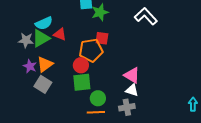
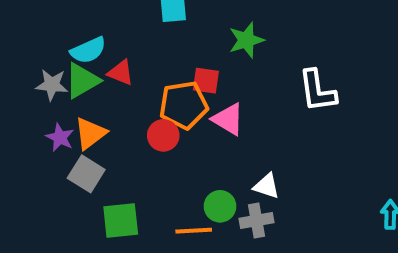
green star: (100, 12) -> (246, 40), moved
white L-shape: (146, 16) -> (317, 91), moved, turned -145
pink triangle: (132, 75) -> (228, 119), moved
green square: (82, 82) -> (121, 221), moved
green circle: (98, 98) -> (220, 206), moved

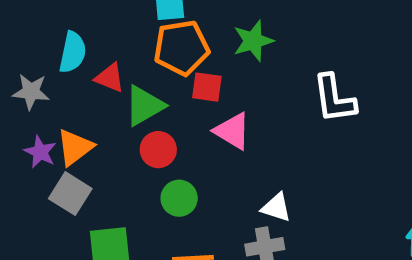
cyan semicircle: (88, 50) -> (73, 52), turned -54
green triangle: (82, 81) -> (144, 106), moved
orange pentagon: (184, 105) -> (181, 48), moved
green circle: (220, 206) -> (179, 198), moved

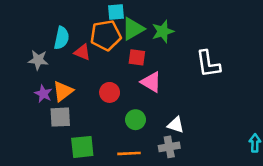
orange pentagon: (181, 48) -> (106, 35), moved
green triangle: (144, 106) -> (133, 29), moved
gray square: (70, 194) -> (60, 117), turned -35
green circle: (179, 198) -> (135, 120), moved

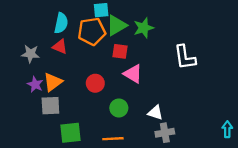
cyan semicircle: (62, 38) -> (61, 23), moved
red triangle: (82, 52) -> (60, 47), moved
gray cross: (169, 147) -> (165, 133), moved

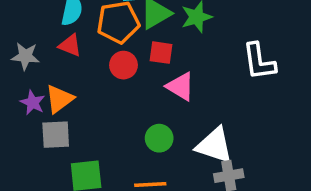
red circle: (95, 83) -> (123, 65), moved
white triangle: (155, 113) -> (214, 145), size x1.6

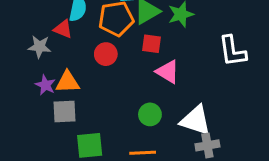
red triangle: (70, 45) -> (63, 29), moved
red circle: (123, 65) -> (106, 54), moved
orange triangle: (59, 99) -> (67, 82), turned 35

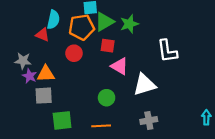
gray star: (40, 47) -> (23, 61), moved
white triangle: (196, 120) -> (144, 85), moved, turned -35

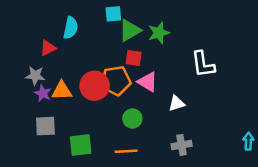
orange pentagon: (82, 27) -> (116, 81), moved
red triangle: (42, 35) -> (48, 48), moved, turned -48
red circle: (74, 53) -> (95, 86), moved, size x1.5
white triangle: (144, 85) -> (177, 103), size x0.6
gray square: (44, 96) -> (45, 126), moved

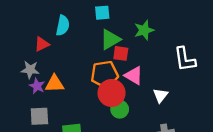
green triangle: (130, 30) -> (110, 39), moved
red circle: (95, 86) -> (112, 93), moved
white triangle: (177, 103) -> (160, 95), turned -35

